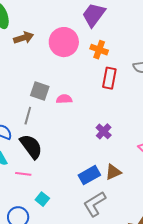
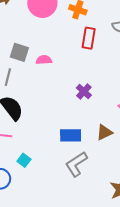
brown triangle: (113, 172) -> (104, 132), moved
blue rectangle: (89, 175) -> (71, 135), turned 30

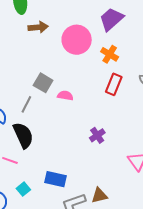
brown triangle: (104, 132) -> (99, 196), moved
blue rectangle: (71, 135) -> (55, 179), moved

